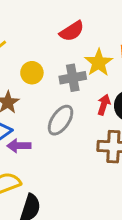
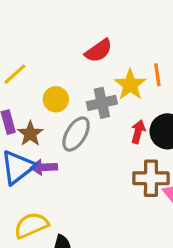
gray ellipse: (61, 120) -> (76, 134), moved
purple arrow: (19, 146) -> (44, 167), moved

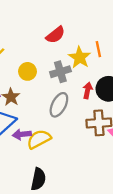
gray ellipse: (76, 134) -> (59, 105), moved
purple arrow: (44, 167) -> (22, 134), moved
yellow semicircle: (31, 225) -> (39, 139), moved

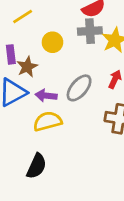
gray cross: (60, 72) -> (90, 31), moved
purple arrow: (22, 134) -> (46, 96), moved

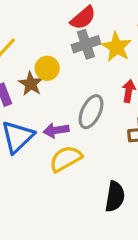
brown star: (27, 67) -> (31, 84), moved
black semicircle: (37, 166) -> (115, 197), moved

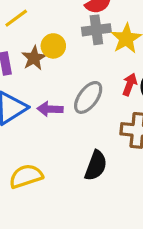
yellow semicircle: (66, 159) -> (26, 176), moved
black semicircle: (115, 197) -> (96, 166), moved

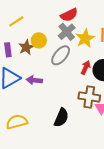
gray cross: (96, 30) -> (67, 32), turned -36
gray ellipse: (88, 97) -> (61, 55), moved

